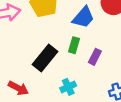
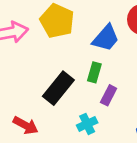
purple rectangle: (95, 57) -> (109, 95), moved

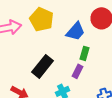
green rectangle: (94, 72) -> (84, 53), moved

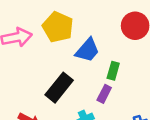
blue trapezoid: (76, 31) -> (87, 50), moved

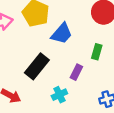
green rectangle: (113, 71) -> (97, 52), moved

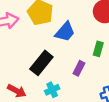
cyan cross: (59, 95) -> (52, 90), moved

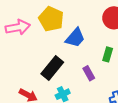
purple rectangle: (79, 68) -> (89, 73), turned -56

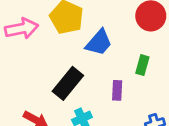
purple rectangle: (89, 73) -> (117, 90), turned 32

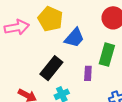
green rectangle: (142, 65) -> (107, 55), size x1.5

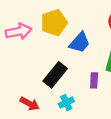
yellow pentagon: (50, 19) -> (54, 23), turned 30

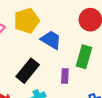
blue trapezoid: (80, 43) -> (51, 40), turned -100

